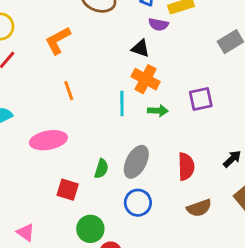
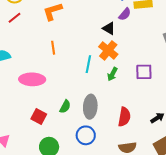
purple semicircle: (158, 24) -> (125, 14), turned -72
green arrow: (158, 111) -> (112, 74), turned 104
gray ellipse: (136, 162) -> (90, 107), turned -35

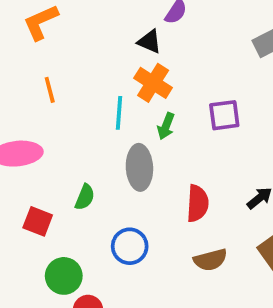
gray ellipse: (90, 107) -> (139, 167), moved

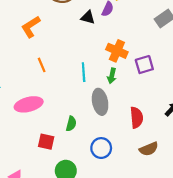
black triangle: (150, 42) -> (88, 17), moved
orange cross: (153, 83) -> (117, 51), moved

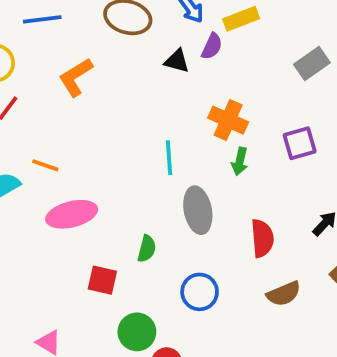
orange line: (42, 65) -> (45, 165), moved, turned -48
purple square: (144, 65) -> (300, 143), moved
green arrow: (112, 76) -> (240, 161), moved

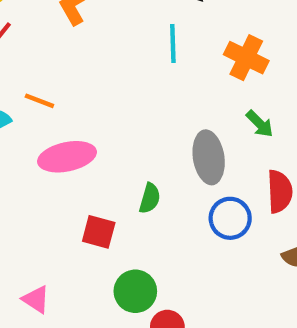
cyan line: (169, 158) -> (173, 43), moved
green arrow: (240, 161) -> (260, 124), moved, turned -60
blue circle: (200, 292) -> (230, 218), moved

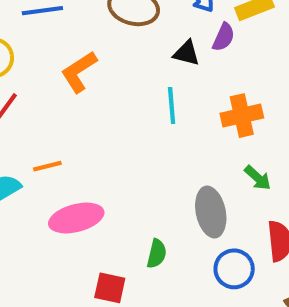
orange cross: (246, 58) -> (242, 116), turned -36
orange line: (39, 101) -> (47, 166), turned -32

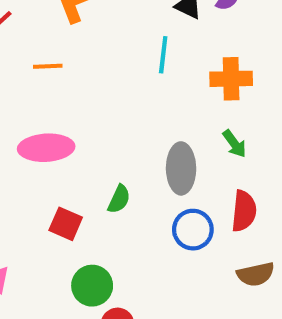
orange line: (47, 166) -> (48, 66), moved

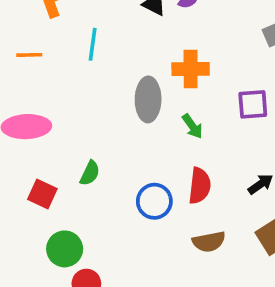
cyan line: (163, 55) -> (93, 44), moved
gray ellipse: (181, 168) -> (148, 99), moved

